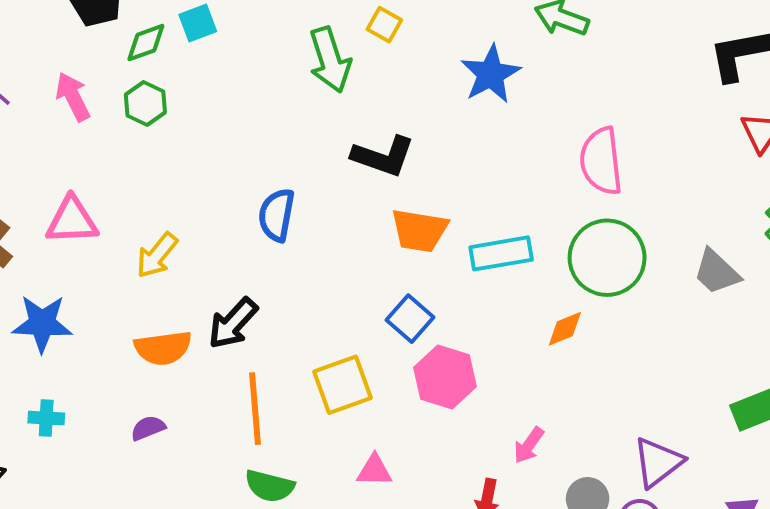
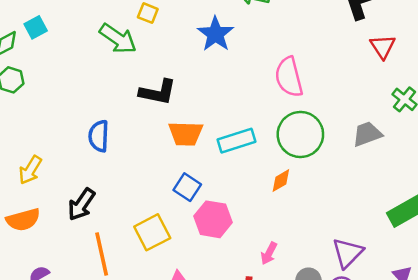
green arrow: (330, 60) -> (118, 39), turned -30
gray trapezoid: (717, 272) -> (367, 134), turned 124
orange semicircle: (163, 348) -> (23, 220), moved

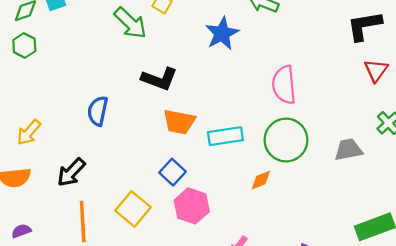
yellow square: (152, 232) -> (133, 209), turned -32

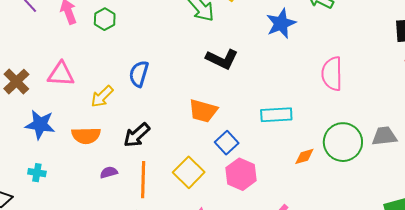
blue semicircle: (98, 111) -> (139, 74), moved
orange trapezoid: (179, 122) -> (203, 111), moved
green circle: (286, 140) -> (343, 142), moved
purple semicircle: (21, 231) -> (109, 172), moved

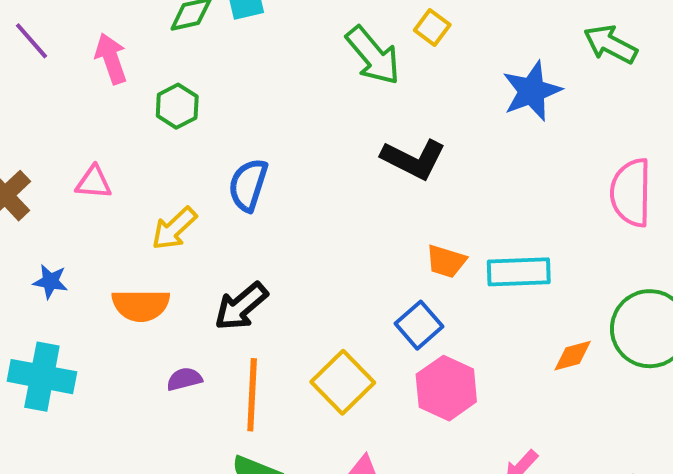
green hexagon: (105, 19) -> (177, 106), moved
pink triangle: (61, 74) -> (94, 182), size x0.7
orange trapezoid: (203, 111) -> (446, 261), moved, size x0.7
blue star: (40, 125) -> (50, 281), size x0.6
cyan cross: (37, 173) -> (42, 377), size x1.8

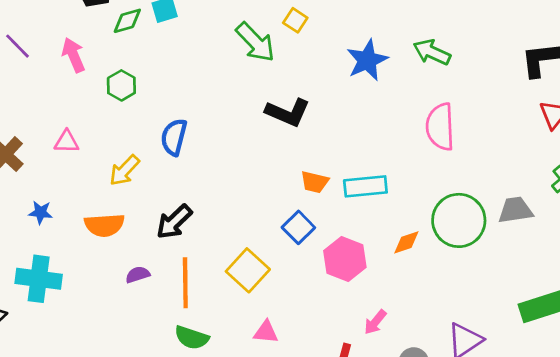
green arrow: (610, 44) -> (432, 52), moved
pink hexagon: (446, 388) -> (345, 259), moved

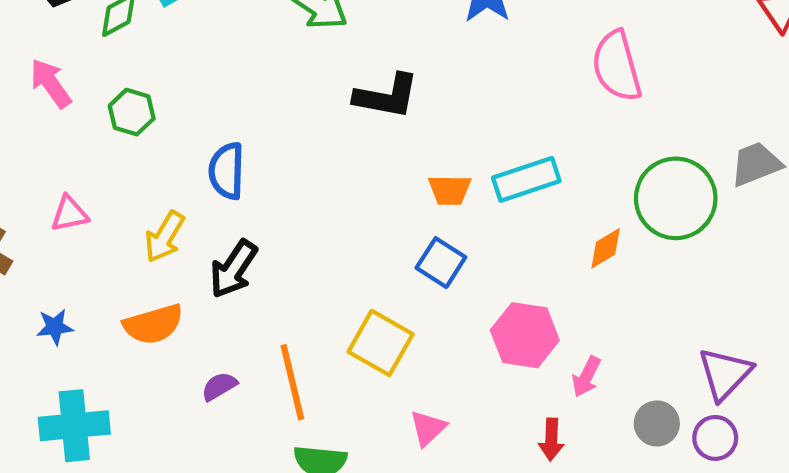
black arrow: (174, 222) -> (233, 269), moved
pink hexagon: (345, 259) -> (525, 335), moved
pink triangle: (266, 332) -> (428, 428), turned -36

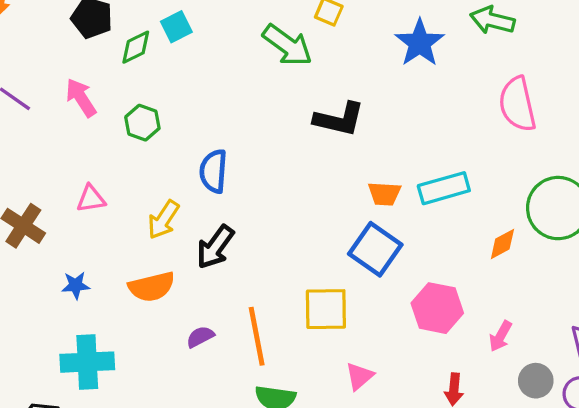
blue square: (441, 263) -> (375, 249), size x1.4
yellow square: (381, 343) -> (326, 309), turned -33
pink arrow: (586, 377) -> (500, 336), moved

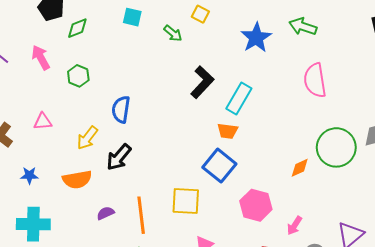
cyan square: (176, 27) -> (132, 17), moved, turned 36
green arrow: (287, 45) -> (173, 33), size x0.6
black L-shape: (339, 119) -> (202, 82), turned -64
cyan rectangle: (444, 188) -> (239, 99), moved, turned -48

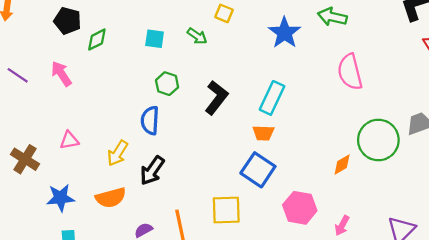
cyan square: (132, 17) -> (155, 39), moved
green hexagon: (78, 76) -> (167, 84), moved
black L-shape: (202, 82) -> (216, 98), moved
blue star: (29, 175) -> (60, 198), size x1.5

